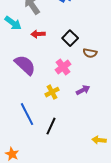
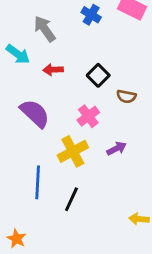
yellow cross: (52, 92) -> (73, 151), size x1.5
blue line: (27, 114) -> (38, 182), turned 30

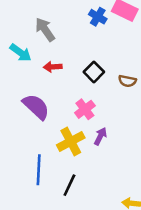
blue cross: (91, 15) -> (98, 17), moved
brown semicircle: (126, 96) -> (127, 81), moved
purple arrow: (116, 149) -> (100, 136), moved, turned -36

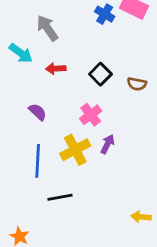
purple semicircle: (36, 107) -> (38, 112), size x0.6
blue line: (39, 170) -> (38, 161), moved
black line: (69, 185) -> (60, 197), moved, turned 55

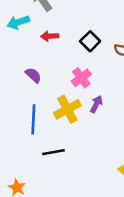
cyan arrow: (21, 53) -> (18, 22), turned 125

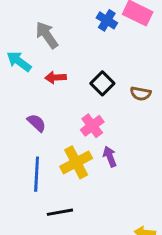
cyan arrow: (18, 22) -> (19, 61), turned 55
purple arrow: (96, 104) -> (110, 157), turned -48

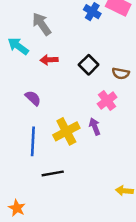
pink cross: (92, 126) -> (107, 101), moved

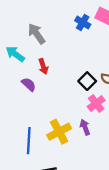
red arrow: (49, 60) -> (43, 66), turned -105
black square: (89, 65) -> (87, 81), moved
purple semicircle: (33, 98) -> (29, 84), moved

